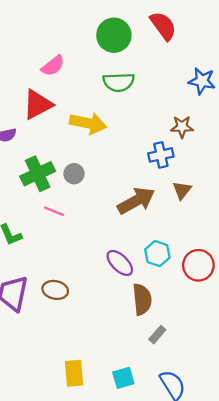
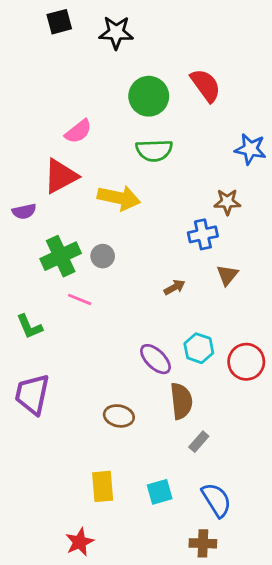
brown arrow: (136, 201) -> (174, 287), size x0.5
brown ellipse: (55, 290) -> (119, 416), moved

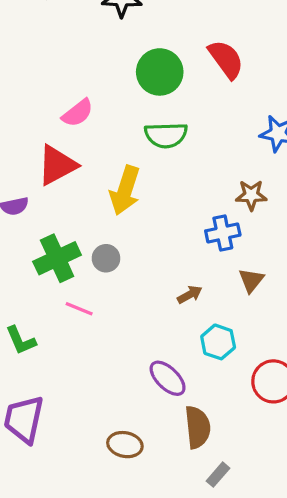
yellow arrow: (119, 198) -> (125, 190), turned 96
cyan hexagon: (199, 348) -> (218, 342), moved

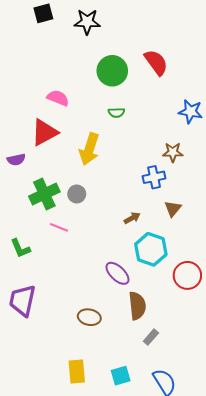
pink semicircle: (78, 113) -> (58, 98), turned -120
green semicircle: (166, 135) -> (116, 113), size x0.6
cyan hexagon: (218, 342) -> (151, 249), size x1.4

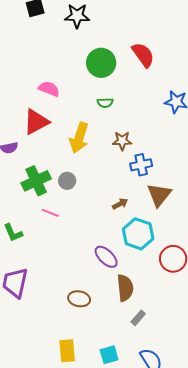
brown star: (173, 152) -> (122, 141), moved
brown triangle: (173, 209) -> (159, 195), size x1.5

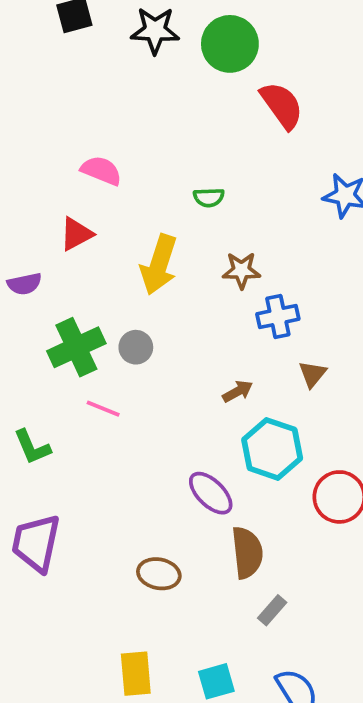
green circle: (101, 63) -> (230, 44), moved
red triangle: (36, 122) -> (76, 234), size x0.7
brown triangle: (159, 195) -> (312, 374), size x0.6

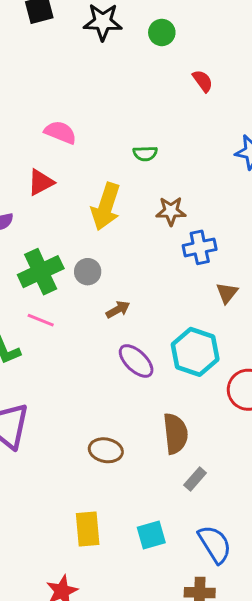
green circle: (230, 44) -> (162, 32), size x0.6
red semicircle: (282, 105) -> (203, 81), size x0.6
brown arrow: (238, 391) -> (118, 309), moved
pink line: (103, 409) -> (41, 320), moved
purple ellipse: (211, 493) -> (136, 361), moved

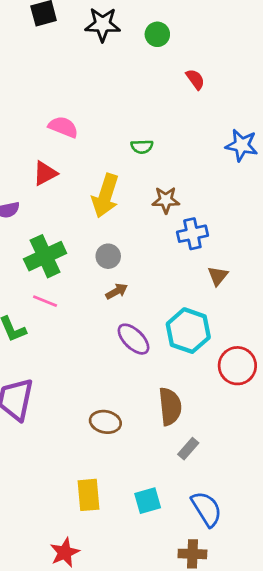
gray circle: (88, 272) -> (108, 256), moved

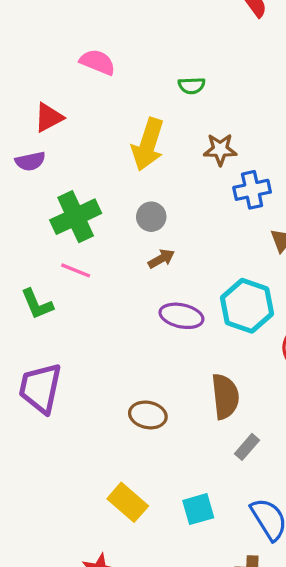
red triangle: (45, 173) -> (49, 118), moved
purple ellipse: (133, 339) -> (181, 316), turned -32
yellow rectangle: (89, 495) -> (128, 502), turned -44

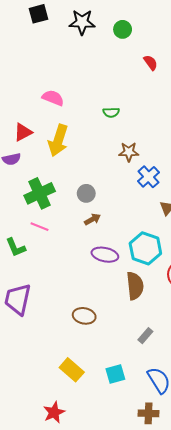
yellow arrow: (148, 144) -> (58, 140), moved
blue cross: (252, 190) -> (149, 177), turned -30
brown semicircle: (225, 396) -> (135, 286), moved

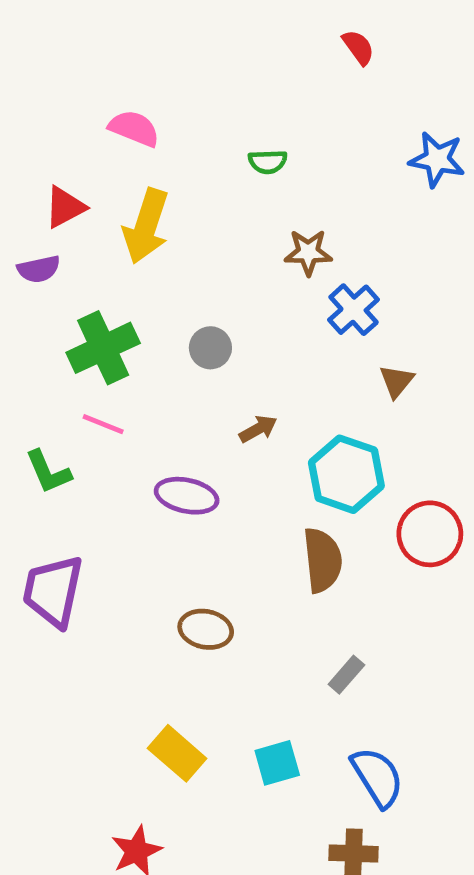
brown arrow: (92, 219) -> (258, 429), moved
purple ellipse: (105, 255) -> (187, 496), moved

